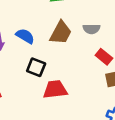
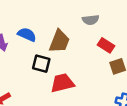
brown trapezoid: (61, 33) -> (59, 41), moved

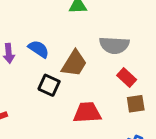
gray semicircle: (91, 20) -> (114, 45), size x1.5
red trapezoid: (62, 83) -> (87, 113), moved

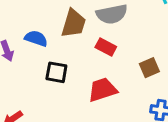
brown trapezoid: (74, 63) -> (74, 23), moved
red rectangle: (127, 77) -> (106, 47), moved

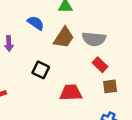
blue semicircle: (36, 38) -> (36, 23), moved
red rectangle: (106, 47) -> (100, 65), moved

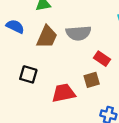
red rectangle: (100, 65) -> (102, 59), moved
brown square: (110, 86) -> (92, 80), moved

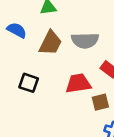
brown square: (92, 80) -> (100, 102), moved
red trapezoid: (64, 93) -> (78, 83), moved

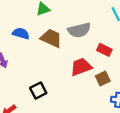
brown trapezoid: (51, 43) -> (51, 38), turned -80
black square: (29, 83) -> (38, 91), moved, turned -35

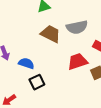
blue semicircle: (21, 33) -> (26, 63), moved

